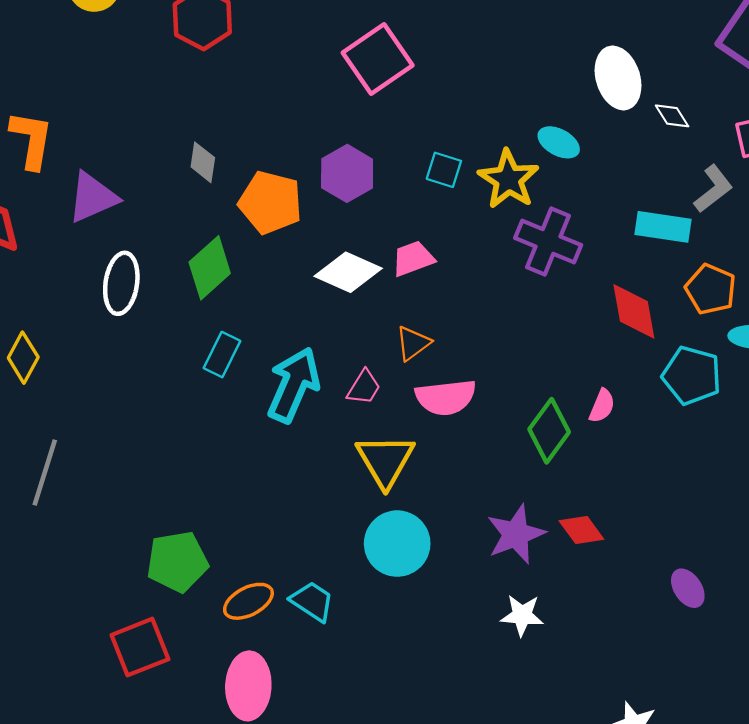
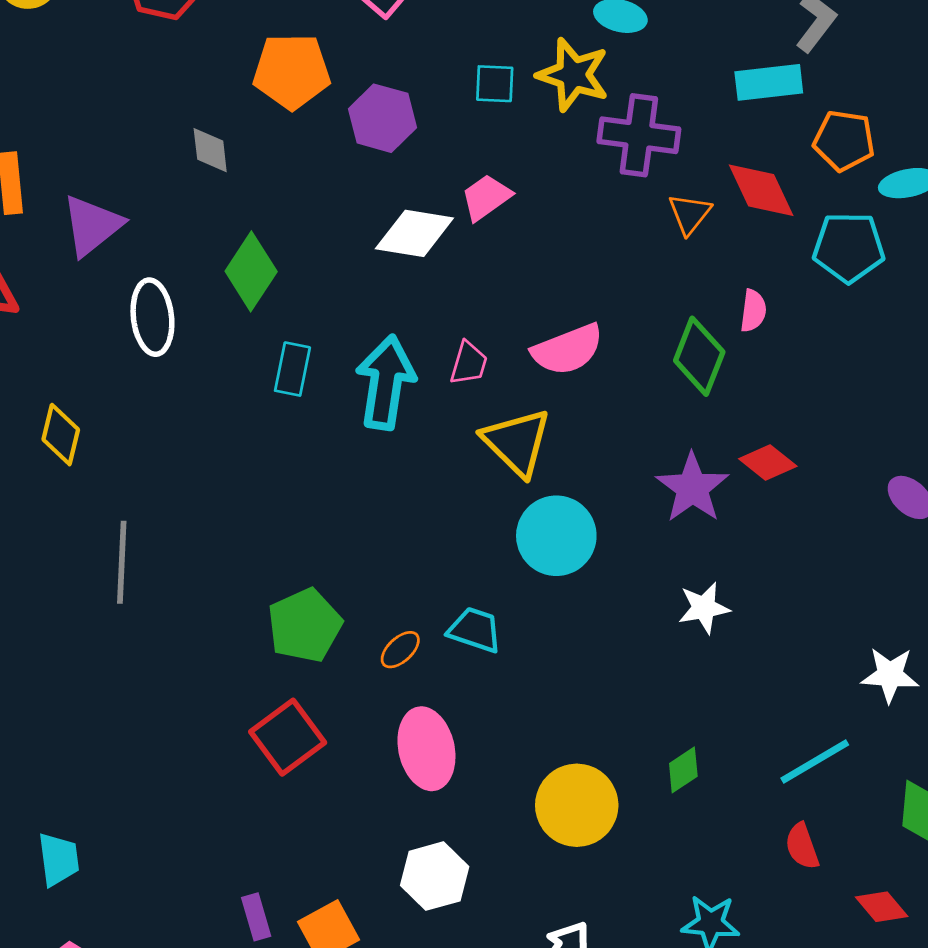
orange pentagon: (270, 202) -> (292, 71), moved
orange triangle: (413, 343) -> (690, 214), moved
orange ellipse: (248, 601) -> (400, 650), size x0.7
white star: (522, 615) -> (704, 608), moved

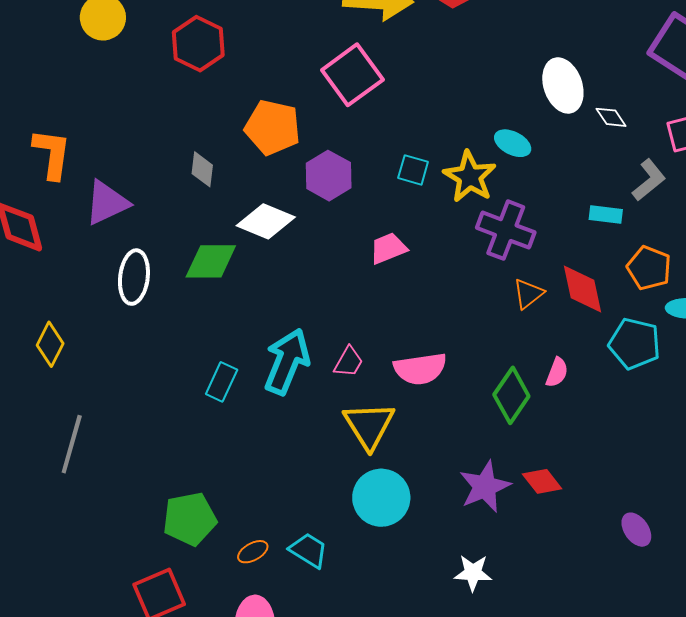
cyan rectangle: (769, 82) -> (606, 215), size x0.7
white diamond: (414, 233) -> (266, 221), moved
green diamond: (251, 271) -> (211, 261), turned 44
cyan rectangle: (292, 369) -> (222, 382), moved

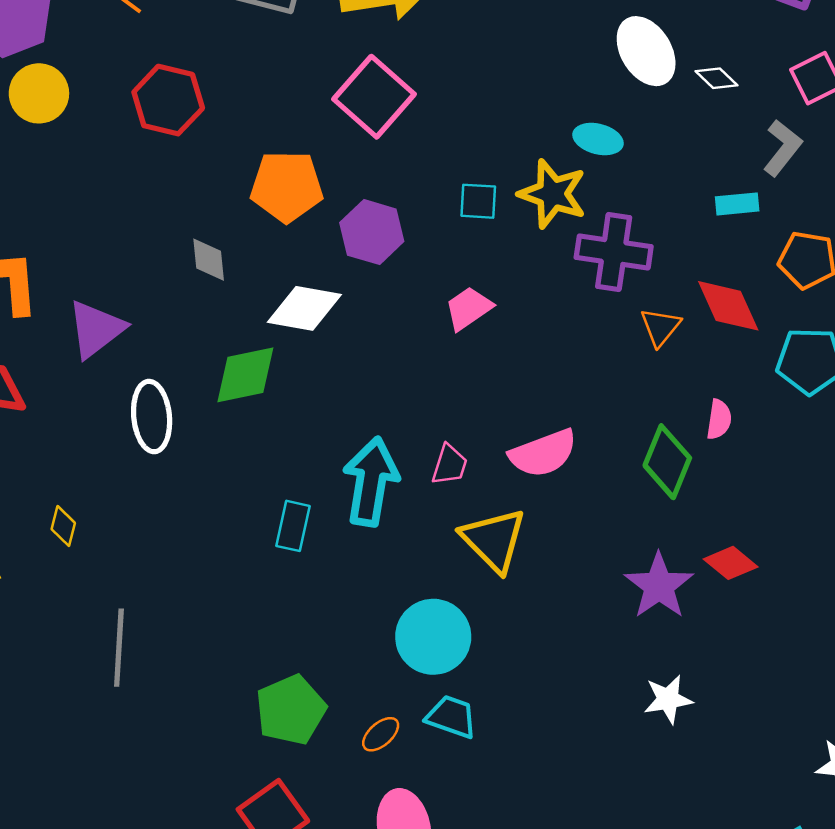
yellow diamond: (50, 344) -> (63, 526), size x0.7
cyan circle: (381, 498) -> (433, 637), moved

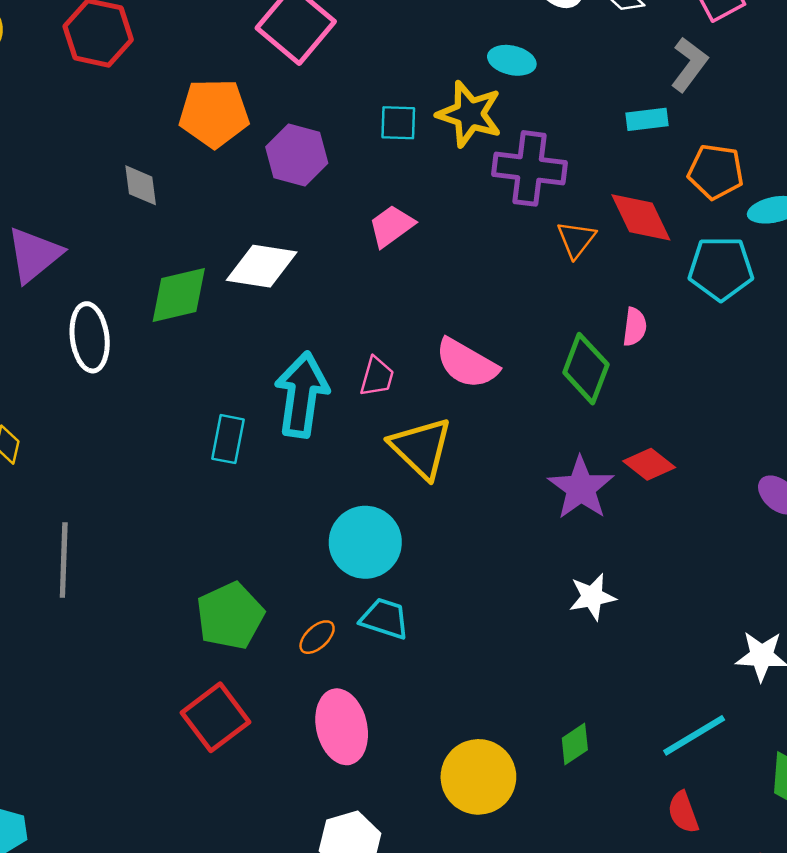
white diamond: (304, 308) -> (262, 266), moved
pink semicircle: (543, 453) -> (467, 363), turned 52

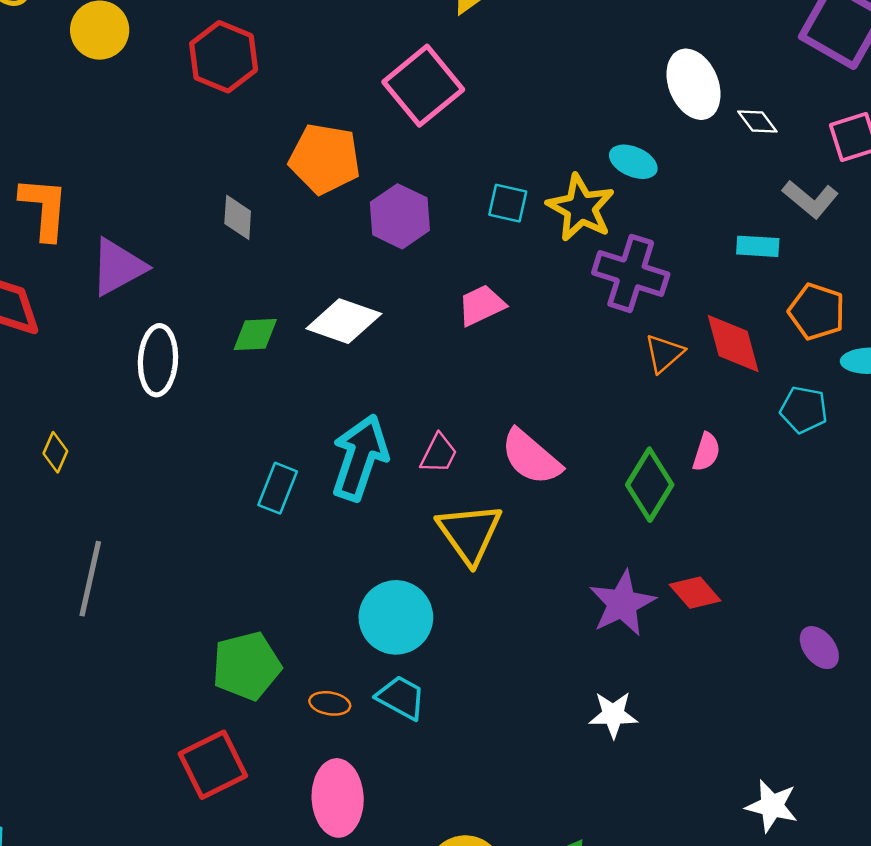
gray L-shape: (689, 64) -> (810, 199), turned 82
cyan pentagon: (721, 268) -> (804, 410), size x0.7
green diamond: (179, 295) -> (255, 335), size x0.7
orange ellipse: (317, 637) -> (330, 703), turned 42

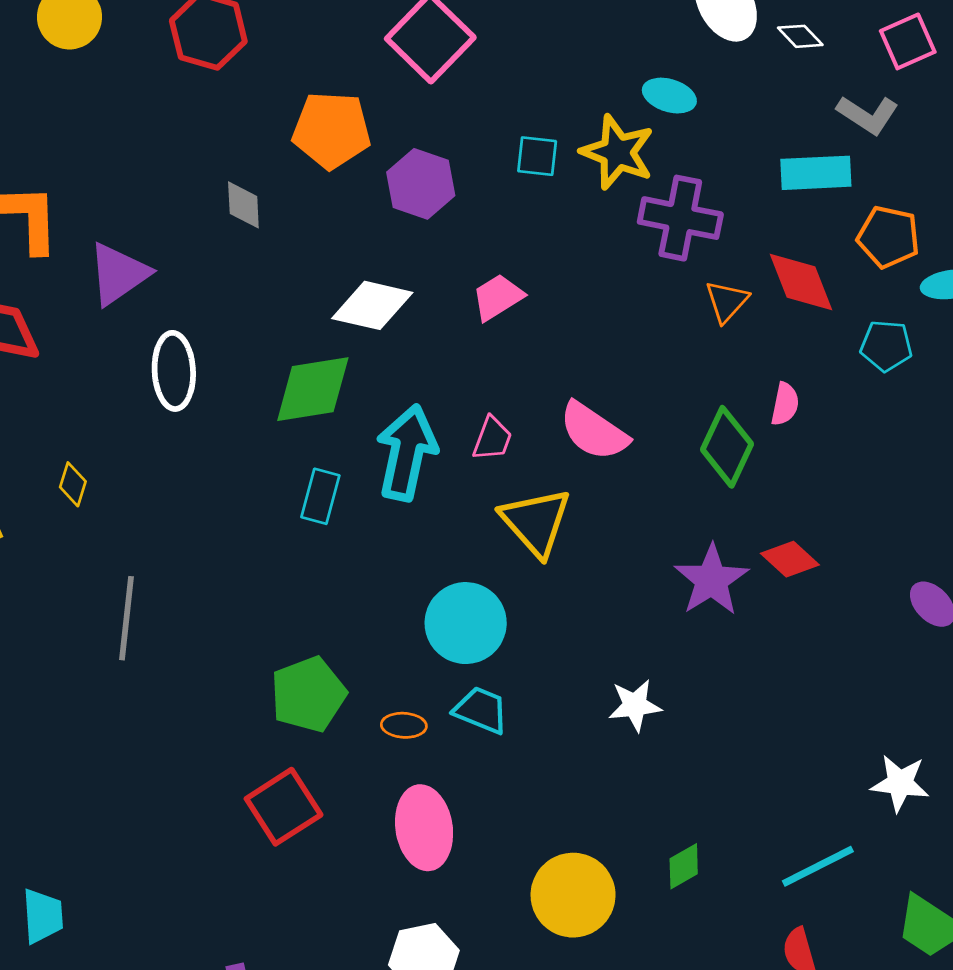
cyan rectangle: (758, 246) -> (816, 173), size x1.5
pink trapezoid: (481, 305) -> (498, 297), moved
green diamond: (255, 335) -> (313, 389), moved, size x1.6
white star: (613, 715) -> (635, 705), moved

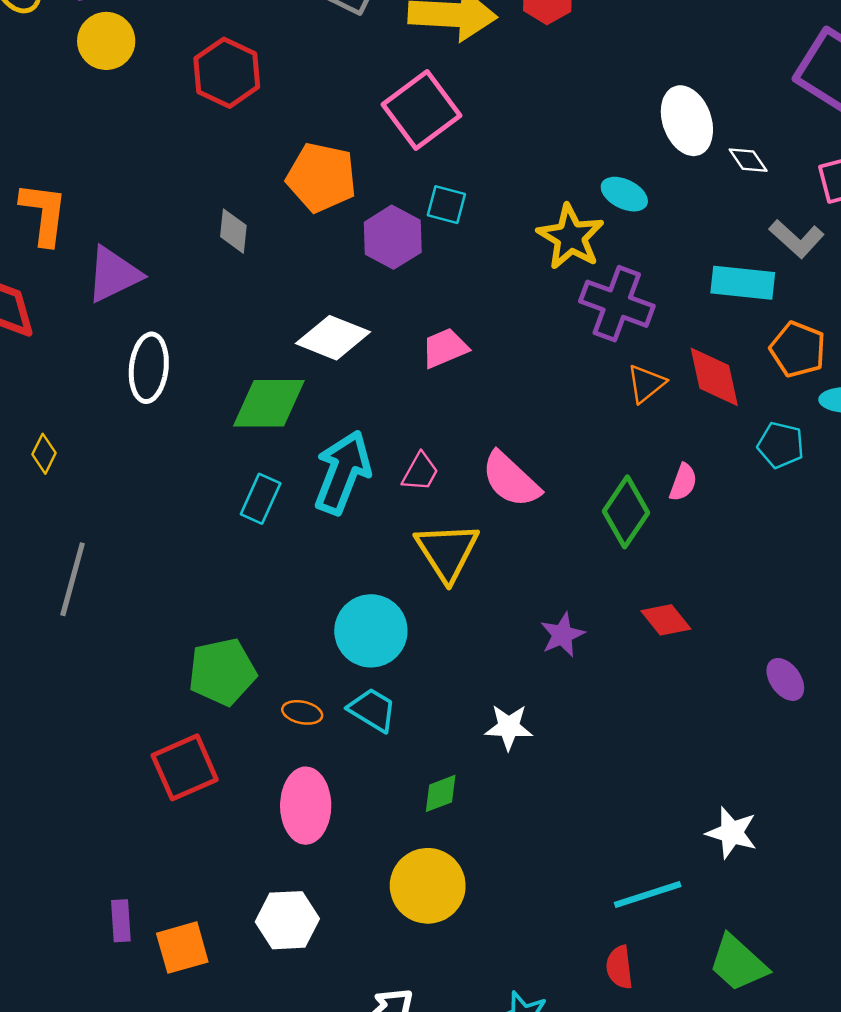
cyan square: (537, 156) -> (446, 205), moved
purple star: (711, 580) -> (562, 635), moved, size x0.7
green diamond: (684, 866) -> (441, 793), moved

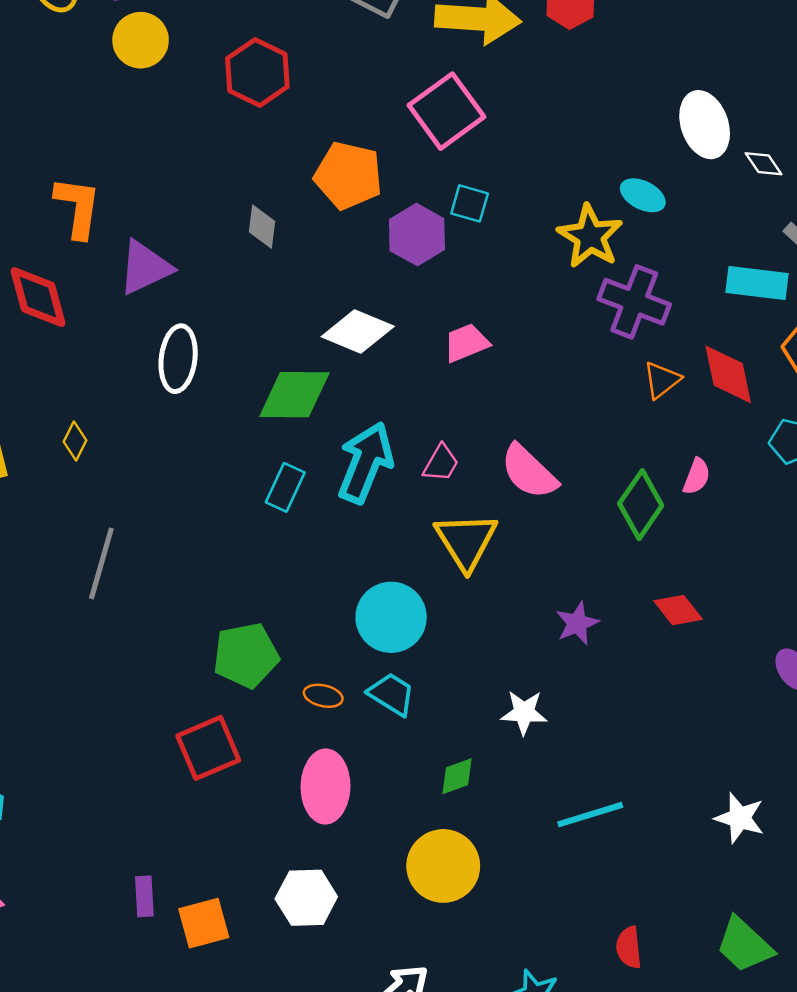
cyan line: (648, 895) -> (590, 815), moved

